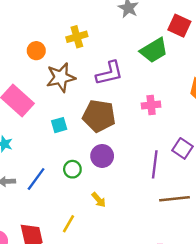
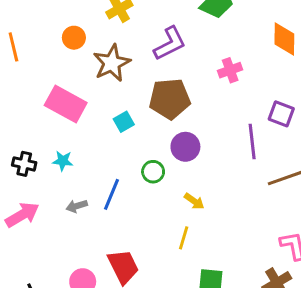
yellow line: (68, 224) -> (184, 238), moved

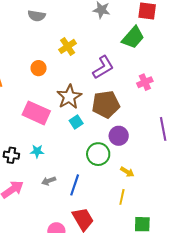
brown star: (112, 63) -> (69, 97), moved
green circle: (153, 172) -> (98, 154), size x1.5
blue line: (112, 194) -> (75, 185), moved

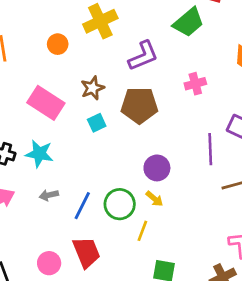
yellow cross: (68, 46) -> (100, 21), size x1.4
brown star: (69, 97) -> (93, 88), size x0.7
purple circle: (119, 136) -> (157, 168), moved
cyan star: (37, 151) -> (39, 154), size x1.5
green circle: (98, 154) -> (120, 204), moved

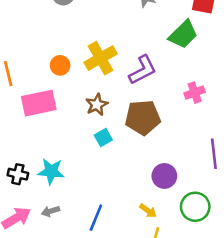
yellow cross: (100, 21) -> (101, 58), moved
pink rectangle: (46, 103) -> (39, 103), moved, turned -40
gray arrow: (49, 195) -> (50, 211), moved
yellow arrow: (154, 199) -> (148, 211), moved
green circle: (120, 204) -> (195, 207), moved

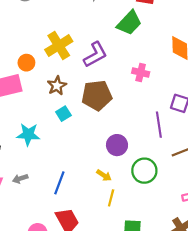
orange circle: (60, 65) -> (26, 63), moved
pink cross: (195, 93) -> (141, 72), turned 35
cyan star: (51, 171) -> (28, 134), moved

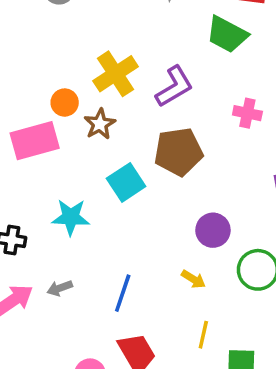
green trapezoid: (129, 23) -> (227, 34), turned 76
brown star: (57, 86) -> (100, 124), moved
cyan square: (63, 114) -> (126, 182), size x1.5
yellow line: (111, 198) -> (203, 335), moved

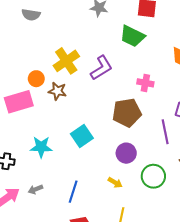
brown star: (100, 124) -> (57, 91), turned -30
brown pentagon: (178, 152) -> (127, 113), moved
cyan square: (126, 182) -> (82, 136), moved

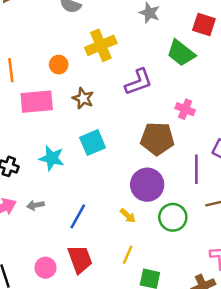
yellow cross: (66, 61) -> (101, 45), moved
orange circle: (36, 79) -> (59, 65), moved
cyan square: (82, 136) -> (93, 143), moved
purple circle: (126, 153) -> (147, 185), size x1.4

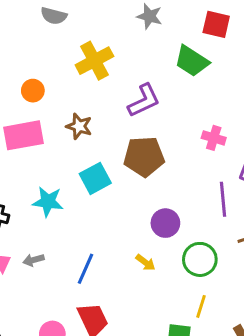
orange circle: (59, 65) -> (33, 91), moved
pink cross: (185, 109) -> (214, 138), moved
brown pentagon: (157, 139) -> (144, 157), moved
purple circle: (147, 185) -> (165, 223), size x0.7
yellow line: (128, 255) -> (201, 306), moved

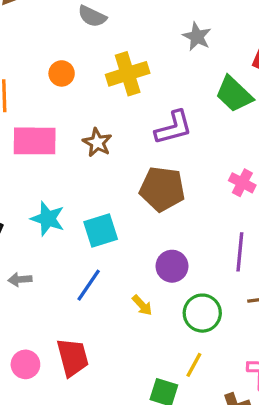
orange circle: (33, 91) -> (62, 73), moved
cyan square: (95, 178) -> (101, 230), moved
blue line: (86, 269) -> (89, 285), moved

